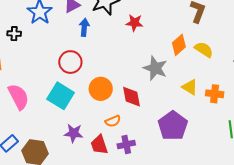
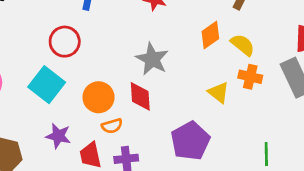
gray star: (155, 68) -> (152, 59), moved
orange circle: (101, 89) -> (99, 97), moved
orange cross: (215, 94) -> (250, 77), moved

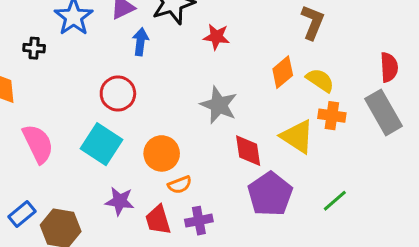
yellow triangle: (219, 92) -> (297, 137), size x1.4
red diamond: (140, 96) -> (248, 151), moved
green line: (266, 154) -> (335, 201), moved, turned 55

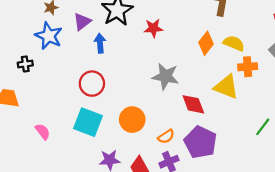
pink semicircle: (38, 144) -> (43, 132), size x0.6
orange semicircle: (180, 185) -> (166, 136), moved
purple pentagon: (270, 194) -> (200, 142), moved

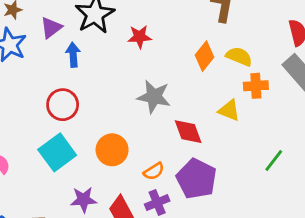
yellow triangle: (226, 87) -> (229, 110), size x0.7
cyan square: (88, 122) -> (57, 152), turned 32

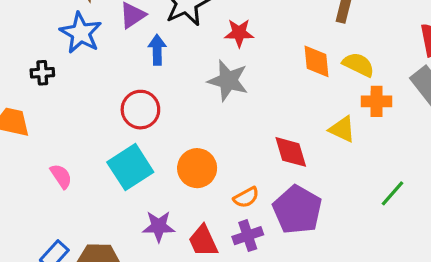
orange diamond: (205, 56) -> (316, 61), turned -48
gray star: (154, 97) -> (228, 80), moved

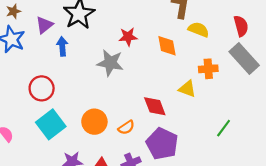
red star: (239, 33) -> (128, 37), moved
yellow semicircle: (358, 65) -> (199, 30), moved
red circle: (140, 110) -> (42, 88), moved
orange semicircle: (246, 197) -> (126, 127), moved

